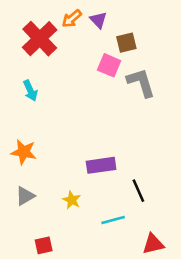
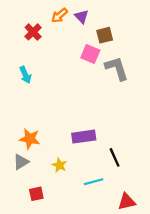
red cross: (40, 39) -> (33, 32), size x0.6
orange star: (24, 152) -> (30, 139), moved
red square: (44, 245) -> (36, 194), moved

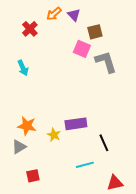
yellow star: (59, 165) -> (54, 135), moved

